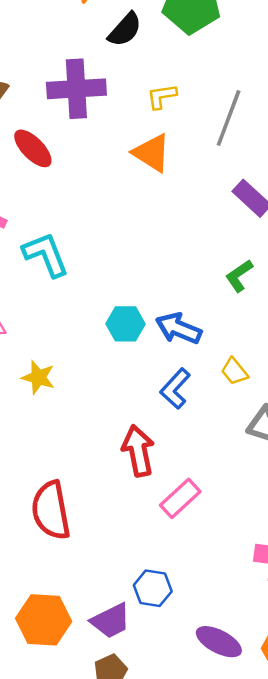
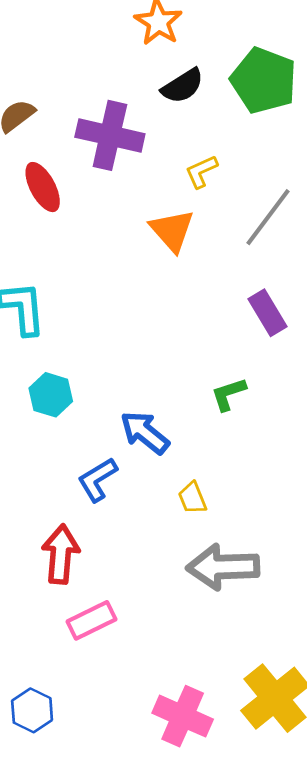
yellow L-shape: (162, 96) -> (201, 172), turned -32
cyan hexagon: (126, 324) -> (51, 395), moved
blue L-shape: (175, 389) -> (97, 480), moved

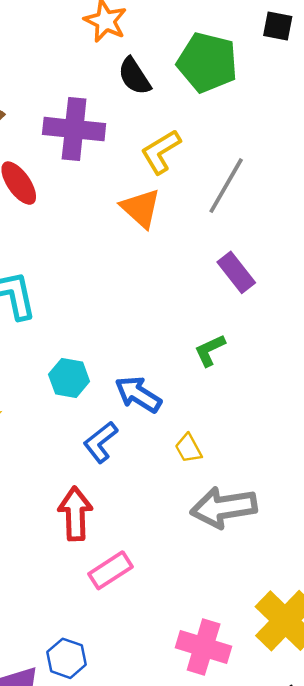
black semicircle: (183, 86) -> (134, 76), turned 96
yellow L-shape: (201, 172) -> (161, 152), size x1.4
cyan hexagon: (51, 395) -> (69, 378), moved

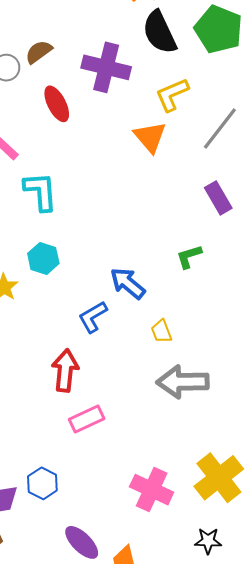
black semicircle: (134, 76) -> (160, 32), size x1.4
cyan hexagon: (69, 378) -> (43, 258), moved

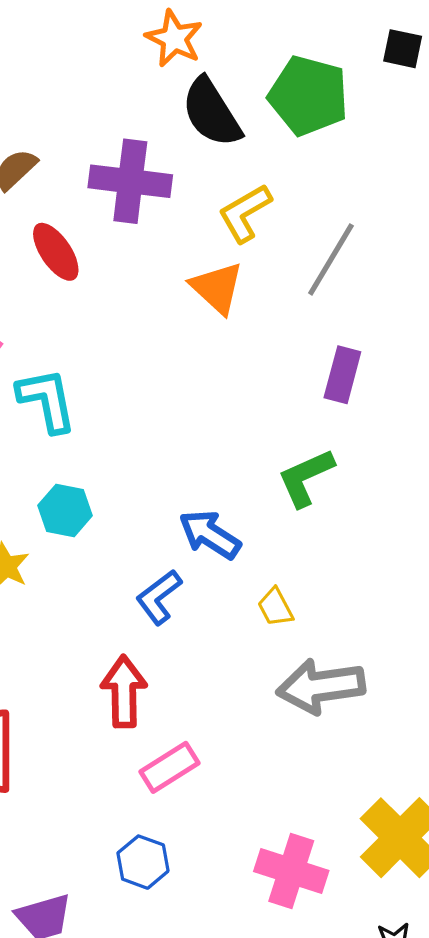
purple rectangle: (218, 198) -> (342, 375), turned 52
green L-shape: (189, 256) -> (306, 478), size x1.4
blue hexagon: (42, 483) -> (143, 862), moved

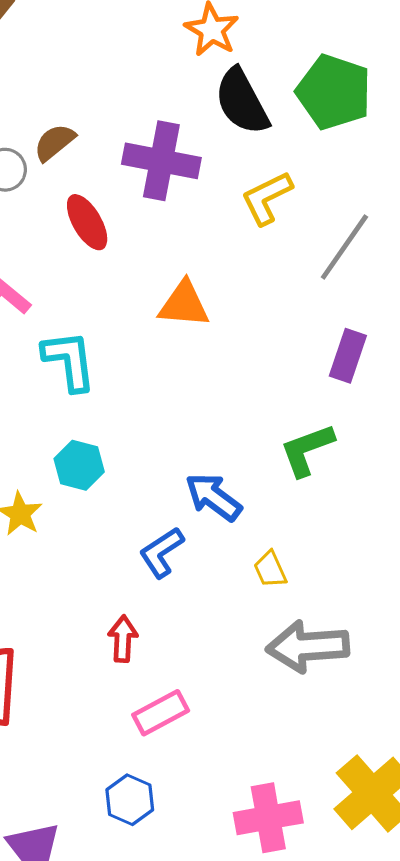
orange triangle: (217, 288) -> (184, 304), moved, turned -42
red arrow: (124, 692) -> (123, 639), size x0.7
pink cross: (291, 871) -> (268, 818), turned -32

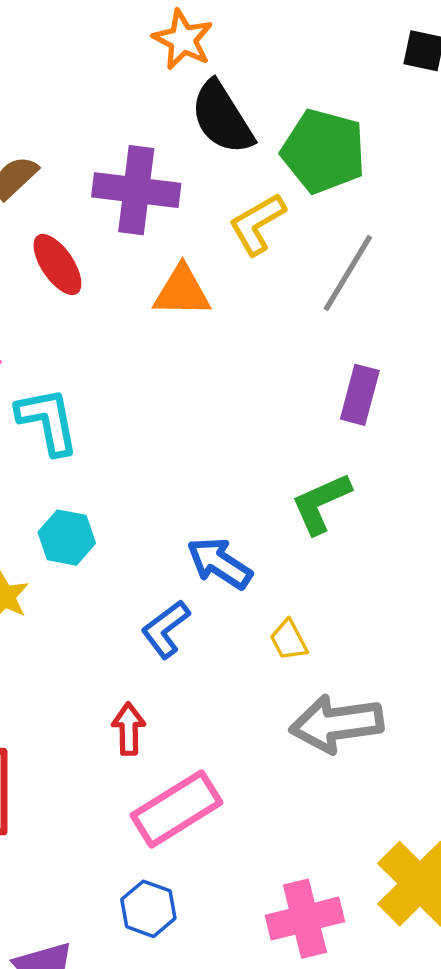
green pentagon: (334, 92) -> (324, 151), moved
orange triangle: (184, 304) -> (182, 291), moved
pink rectangle: (161, 713) -> (177, 809), size x1.4

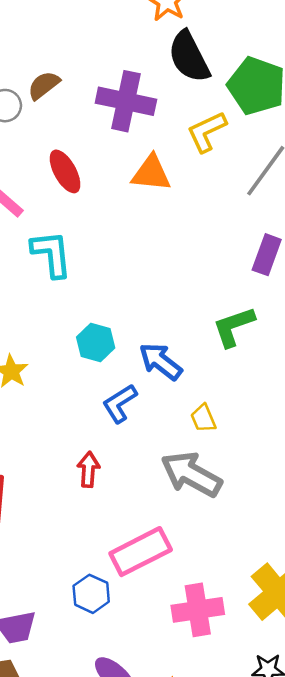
red ellipse: (57, 264) -> (65, 171), moved
cyan hexagon: (67, 538) -> (96, 343), moved
gray arrow: (336, 724) -> (191, 474), moved, turned 32
pink rectangle: (177, 809) -> (141, 552), moved

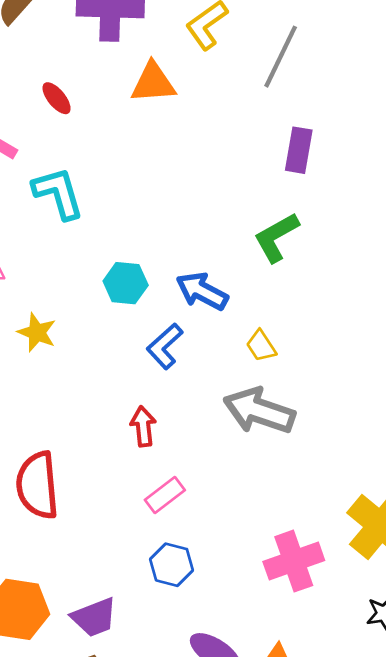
red ellipse: (65, 171) -> (57, 98), size x0.7
pink rectangle: (141, 552) -> (165, 495), moved, size x0.6

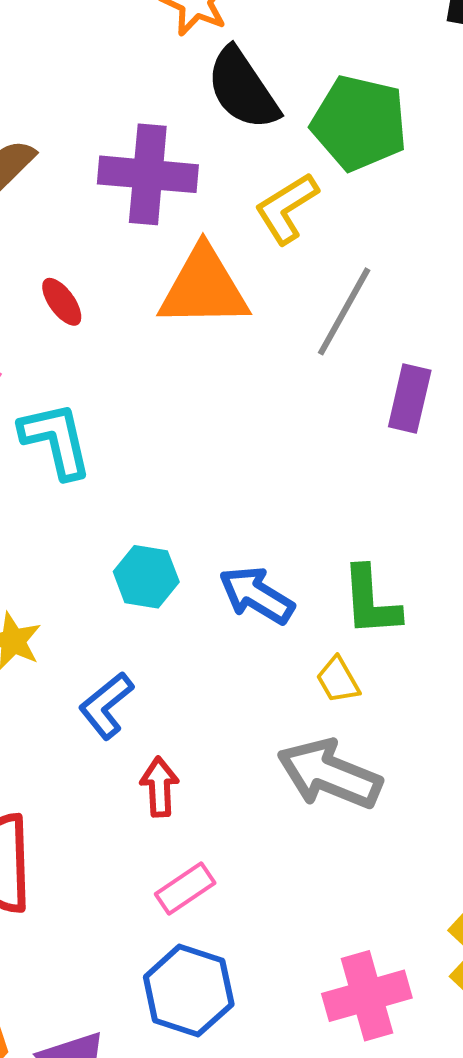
gray line: (281, 57) -> (344, 311), moved
orange triangle: (153, 83) -> (204, 288), size x1.4
green L-shape: (276, 237) -> (371, 601), moved, turned -68
blue L-shape: (165, 346) -> (106, 706), moved
blue hexagon: (171, 565) -> (189, 991), size x1.4

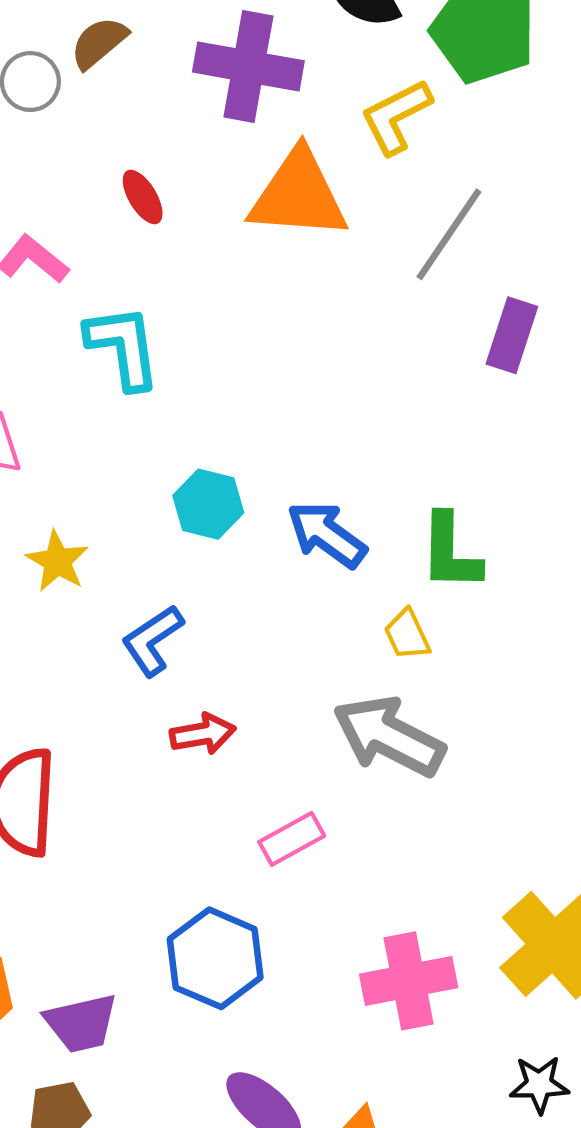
red arrow: (159, 787) -> (203, 734), turned 78
pink rectangle: (185, 888) -> (292, 839), moved

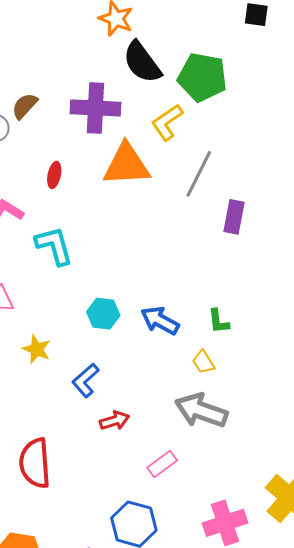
red ellipse: (143, 197) -> (54, 175), turned 50
green L-shape: (450, 552) -> (219, 321), size x0.7

